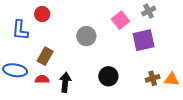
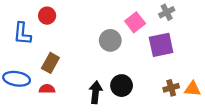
gray circle: (86, 36) -> (110, 40), moved
black arrow: (65, 82) -> (96, 92), moved

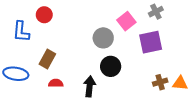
black circle: (122, 86) -> (111, 66), moved
red semicircle: (47, 89) -> (56, 83), moved

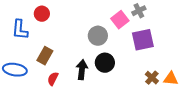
gray cross: (156, 12) -> (139, 11), moved
brown cross: (160, 82) -> (152, 78), turned -32
red semicircle: (56, 83) -> (53, 79), turned -64
black arrow: (90, 86) -> (82, 70), moved

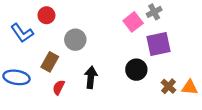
blue L-shape: (20, 30) -> (22, 33), turned -40
gray circle: (98, 36) -> (75, 40), moved
black circle: (105, 63) -> (136, 70), moved

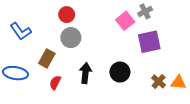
red circle: (46, 15) -> (67, 15), moved
black circle: (136, 70) -> (120, 72), moved

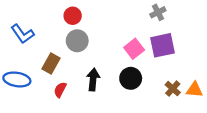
pink square: (125, 21) -> (134, 49), moved

